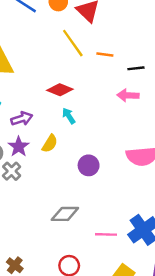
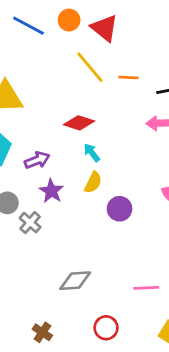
yellow semicircle: (50, 144) -> (93, 182), moved
purple star: (19, 147) -> (51, 191), moved
gray diamond: (65, 214) -> (75, 281), moved

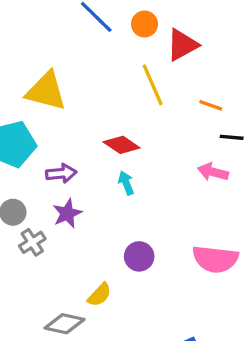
red triangle: (104, 28) -> (182, 45), turned 36
orange line: (128, 78) -> (211, 105), moved
yellow semicircle: (93, 182) -> (99, 295), moved

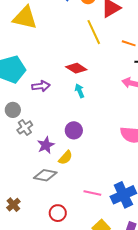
yellow triangle: (46, 91) -> (25, 18), moved
purple star: (67, 213) -> (46, 145), moved
purple circle: (139, 256) -> (74, 130), moved

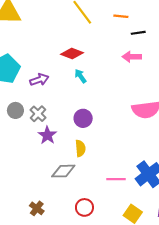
gray cross: (25, 127) -> (38, 114), moved
purple star: (46, 145) -> (47, 135), moved
yellow semicircle: (65, 158) -> (80, 148), turned -35

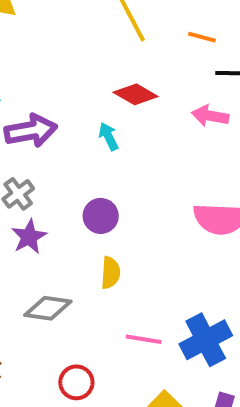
red diamond: (72, 53) -> (136, 94), moved
purple arrow: (39, 80) -> (31, 131), size x1.4
yellow semicircle: (80, 148) -> (110, 273), moved

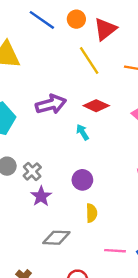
purple arrow: (31, 131) -> (51, 104), moved

